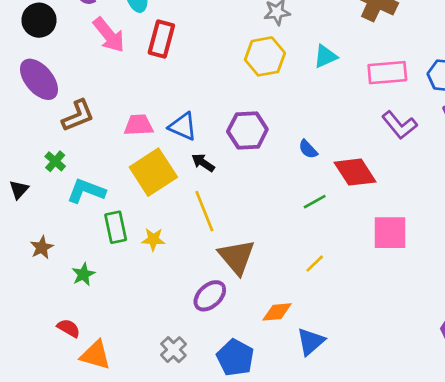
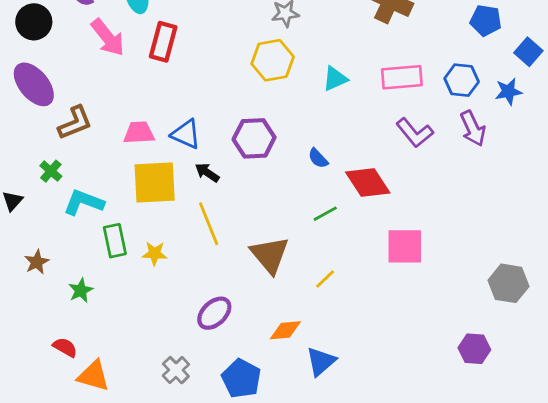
cyan triangle: (325, 56) -> (335, 79), moved
yellow square: (153, 172) -> (155, 182), turned 30
brown triangle: (237, 257) -> (270, 255), moved

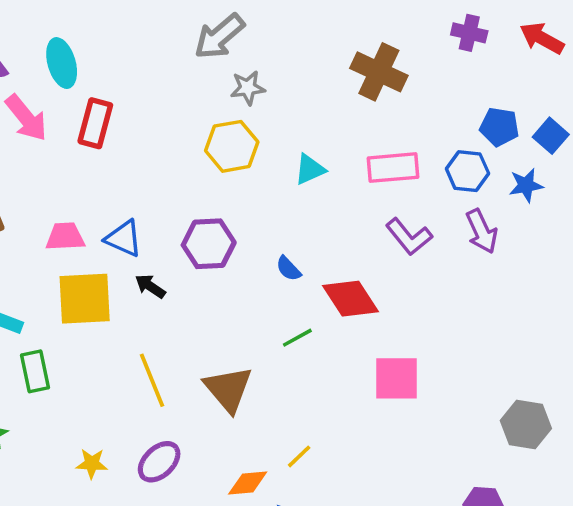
blue pentagon: (486, 20) -> (499, 127), moved
yellow line: (209, 224) -> (152, 380), moved
yellow star: (155, 253) -> (92, 464), moved
yellow line: (325, 279) -> (299, 456), moved

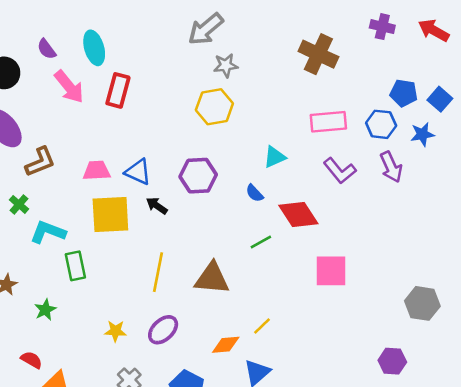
cyan triangle: (310, 169) -> (275, 157), moved
yellow line: (152, 380) -> (158, 272), turned 33
brown triangle: (228, 389) -> (212, 278), turned -45

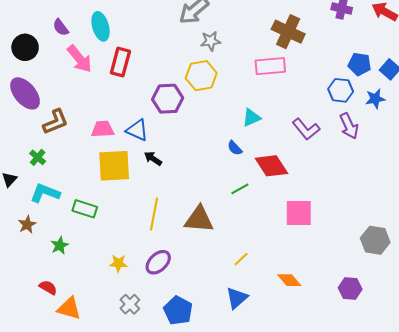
pink rectangle: (328, 122) -> (270, 66), moved
purple hexagon: (198, 176) -> (168, 99), moved
cyan L-shape: (48, 232) -> (45, 193), moved
green rectangle: (75, 266) -> (85, 209), turned -60
orange diamond: (226, 345) -> (289, 280), moved, turned 55

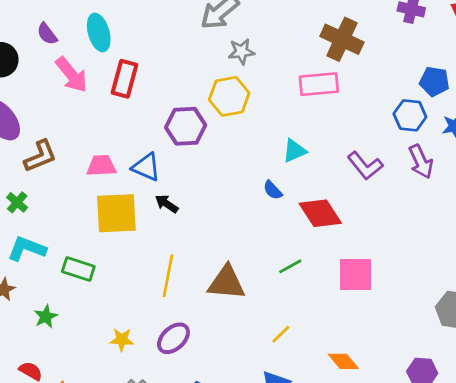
green line: (240, 189) -> (290, 266), moved

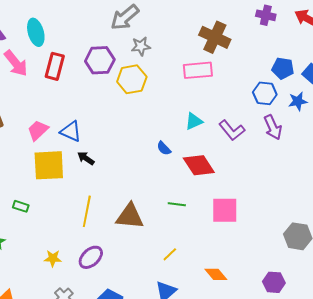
purple hexagon: (186, 126) -> (100, 60), moved
cyan triangle: (294, 151) -> (194, 121), moved
pink trapezoid: (101, 166) -> (38, 130), turned -40
green line: (290, 266) -> (177, 204), turned 36
green rectangle: (78, 269) -> (21, 206), size x0.7

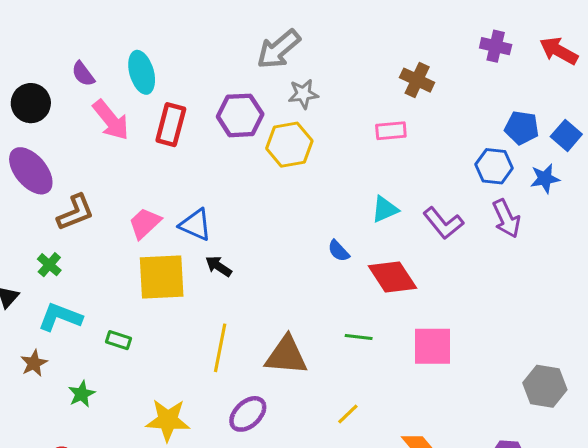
brown cross: (215, 37) -> (417, 80), size x0.7
pink rectangle: (198, 70) -> (391, 131), size x0.7
purple ellipse: (91, 257) -> (248, 414), moved
yellow star: (53, 258) -> (168, 420), size x1.6

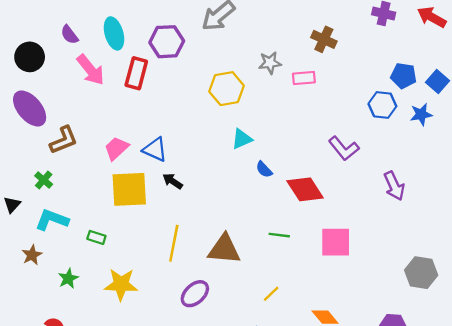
gray star: (303, 94) -> (270, 63), moved
purple hexagon: (240, 115) -> (167, 42), moved
cyan triangle: (385, 209) -> (242, 139), moved
purple arrow: (506, 219) -> (394, 186), moved
yellow star: (168, 420) -> (121, 284), moved

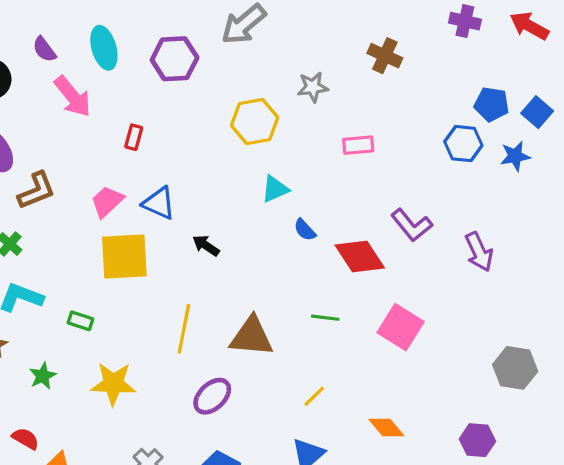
red rectangle: (136, 73) -> (134, 137), moved, size x0.6
pink rectangle: (304, 78) -> (358, 145), moved
purple L-shape: (344, 148) -> (412, 225), moved
black arrow: (173, 181) -> (206, 246), moved
pink square: (336, 242) -> (401, 327), turned 32

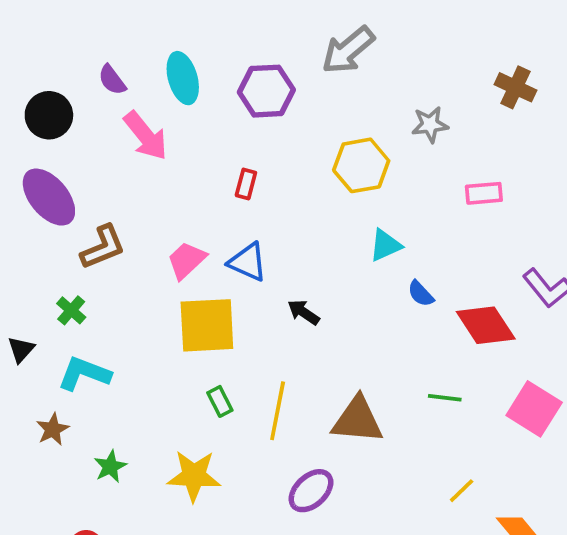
red rectangle: (134, 137) -> (246, 184), moved
green rectangle: (80, 321) -> (220, 401), moved, turned 45
yellow line: (314, 396) -> (462, 491), moved

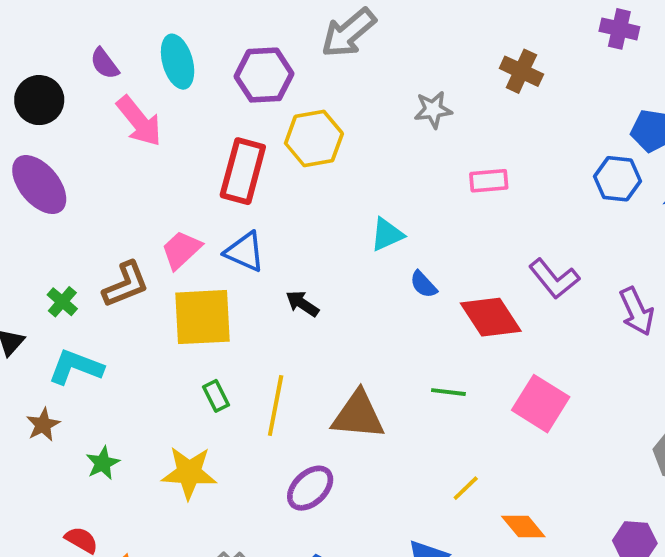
yellow hexagon: (361, 165) -> (314, 138), moved
red rectangle: (246, 184) -> (243, 171), size x2.0
brown L-shape: (103, 247) -> (126, 284), moved

